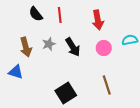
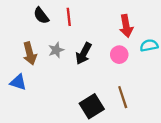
red arrow: (98, 20) -> (126, 26), moved
black arrow: (73, 47) -> (84, 53), turned 60
black square: (66, 93) -> (92, 106), moved

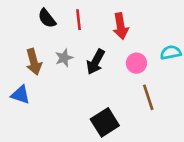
red arrow: (126, 26) -> (121, 26), moved
brown line: (123, 97) -> (148, 97), moved

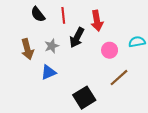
black arrow: (96, 62) -> (77, 38), moved
blue triangle: (21, 95) -> (48, 72), moved, turned -42
brown line: (148, 97) -> (119, 78), turned 66

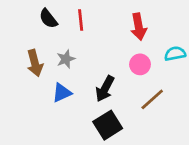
red arrow: (97, 21) -> (139, 27), moved
black arrow: (77, 38) -> (105, 89), moved

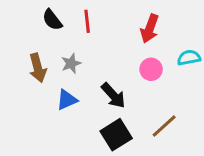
red arrow: (139, 27) -> (150, 29), turned 30
black arrow: (105, 89) -> (113, 95), turned -70
brown line: (152, 99) -> (164, 126), moved

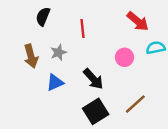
black semicircle: (52, 20) -> (43, 17), turned 60
red line: (87, 21) -> (83, 29), moved
red arrow: (150, 29) -> (138, 21), moved, turned -70

